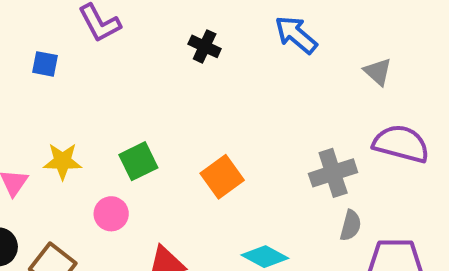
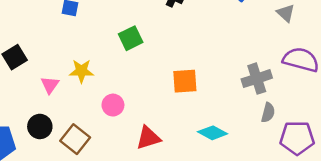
green square: (138, 161) -> (131, 38), moved
orange square: (222, 177) -> (185, 81), turned 32

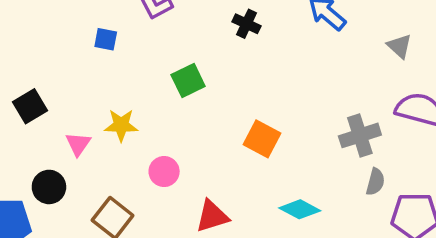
orange square: (185, 81) -> (262, 139), turned 32
black circle: (40, 126) -> (49, 187), moved

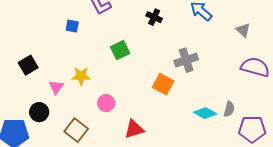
gray cross: (360, 135) -> (186, 60), moved
cyan diamond: (300, 209) -> (205, 113), moved

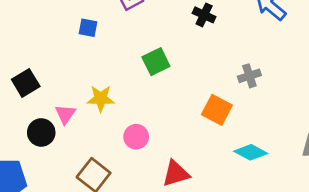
gray cross: (186, 60) -> (249, 76), size x0.7
black circle: (39, 112) -> (41, 132), moved
cyan diamond: (205, 113) -> (251, 152), moved

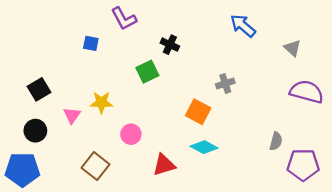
black cross: (204, 15) -> (170, 45), moved
black circle: (41, 132) -> (35, 131), moved
cyan diamond: (251, 152) -> (204, 147), moved

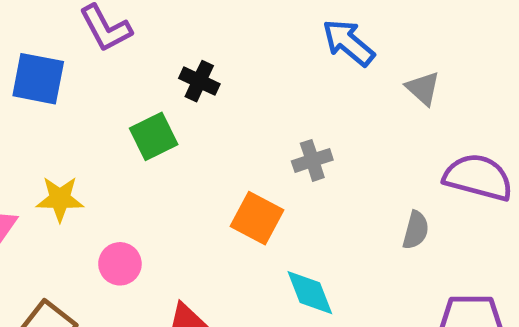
blue square: (91, 43) -> (38, 79), size x1.6
gray triangle: (292, 48) -> (423, 88), moved
gray semicircle: (276, 141) -> (416, 230), moved
cyan diamond: (204, 147) -> (310, 293), moved, turned 40

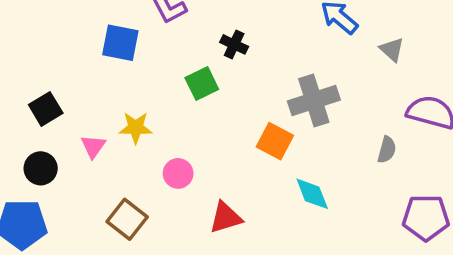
gray cross: (312, 160) -> (314, 100), size x1.8

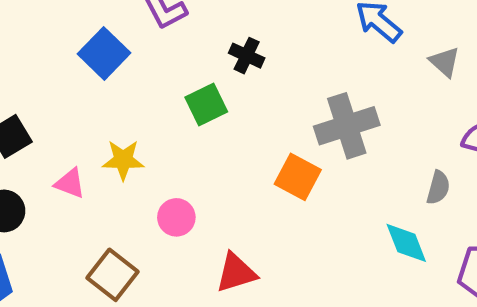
blue square: (120, 43) -> (104, 53), turned 33
pink triangle: (93, 146) -> (70, 183), turned -44
cyan diamond: (312, 194) -> (406, 243), moved

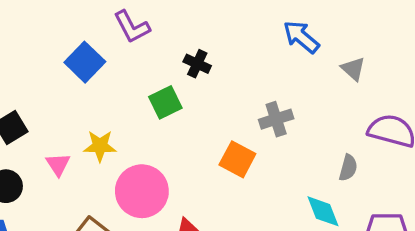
gray cross: (347, 126) -> (276, 119), size x0.7
pink triangle: (70, 183) -> (58, 164), turned 36
pink circle: (176, 217) -> (142, 191), size x1.8

